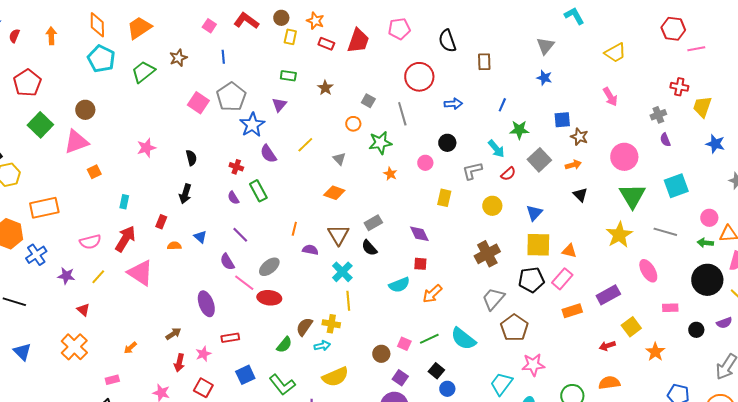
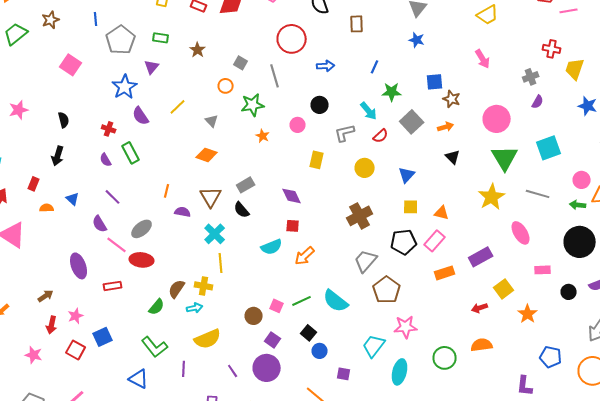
gray pentagon: (231, 97) -> (121, 40), moved
purple semicircle: (665, 140) -> (538, 102), turned -128
yellow square: (538, 245) -> (411, 207), size x0.6
red rectangle: (230, 338) -> (113, 286), moved
blue square: (245, 375) -> (103, 337), moved

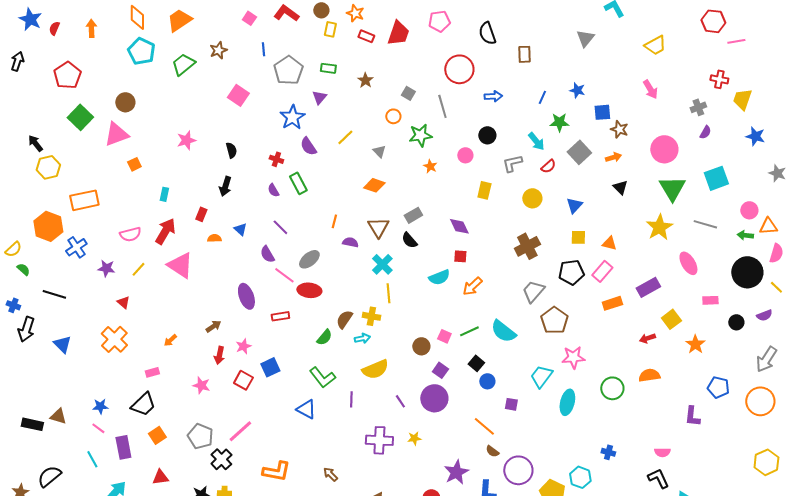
blue star: (417, 40) -> (577, 90), moved

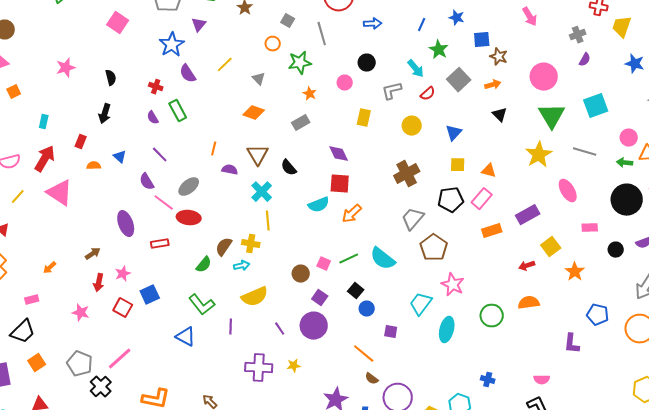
green star: (559, 122) -> (439, 50), turned 30
gray rectangle: (413, 215) -> (301, 123), moved
red square: (460, 256) -> (340, 184), size x1.5
pink star: (573, 357) -> (453, 285), turned 30

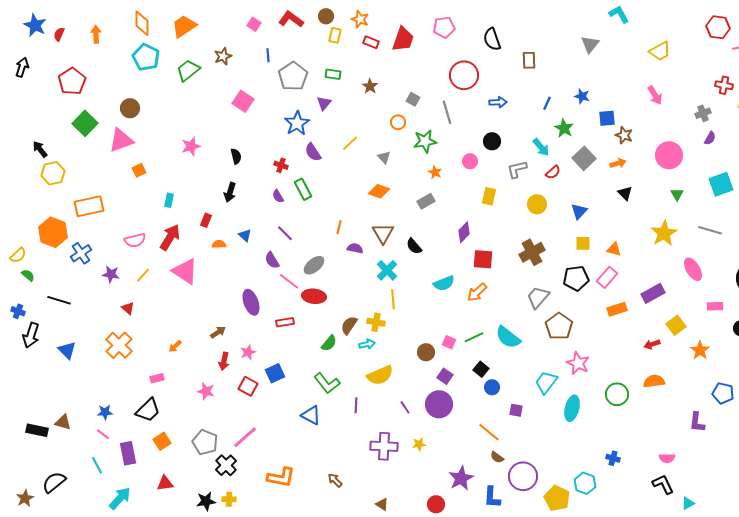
green triangle: (552, 116) -> (677, 194), size x0.5
purple diamond: (339, 154) -> (464, 232), turned 70
red square: (340, 184) -> (483, 259), moved

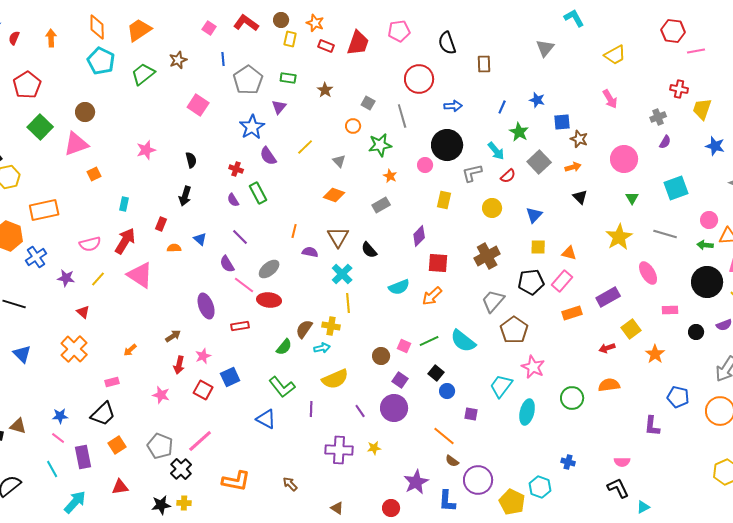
black circle: (492, 141) -> (447, 145), size x1.8

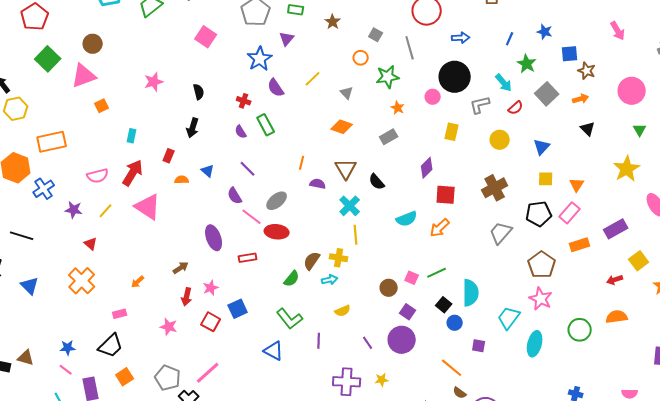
orange triangle: (569, 253) -> (577, 185), turned 49
brown pentagon: (514, 330) -> (542, 265), moved
cyan semicircle: (463, 341) -> (471, 293), moved, turned -128
yellow semicircle: (335, 379) -> (343, 311), size x0.6

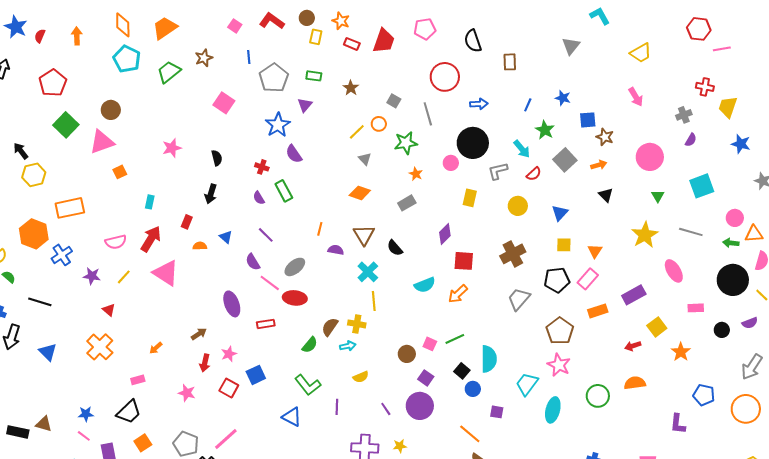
yellow line: (313, 79) -> (357, 132), moved

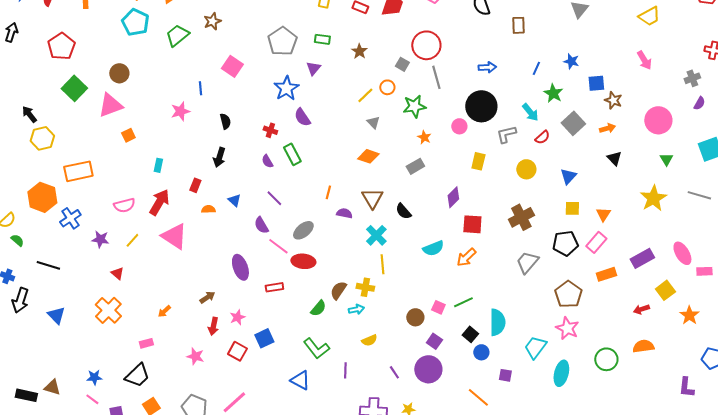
blue line: (249, 57) -> (200, 88), moved
red circle: (445, 77) -> (426, 45), moved
pink ellipse: (674, 271) -> (682, 253), moved

